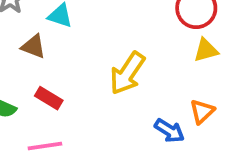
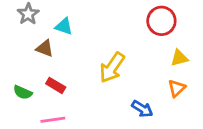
yellow triangle: (206, 50) -> (179, 58), moved
orange triangle: (202, 112) -> (177, 88), moved

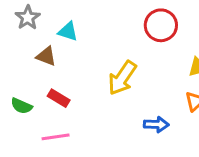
red circle: (161, 21) -> (161, 25), moved
blue arrow: (142, 109) -> (156, 124), turned -30

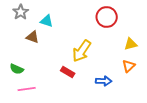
red rectangle: (59, 98) -> (68, 72), moved
pink line: (56, 137) -> (27, 89), moved

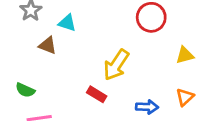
orange triangle: (129, 66) -> (185, 97), moved

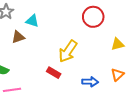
brown triangle: (48, 45) -> (18, 37), turned -40

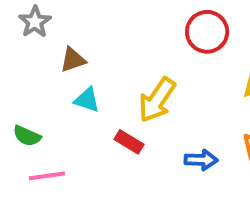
cyan triangle: (32, 21) -> (87, 100), moved
brown triangle: (18, 37) -> (73, 60), moved

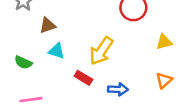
green semicircle: (27, 136) -> (23, 62), moved
blue arrow: (201, 160) -> (118, 89), moved

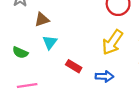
cyan triangle: (57, 51) -> (50, 42), turned 49
yellow arrow: (101, 51) -> (112, 42), moved

